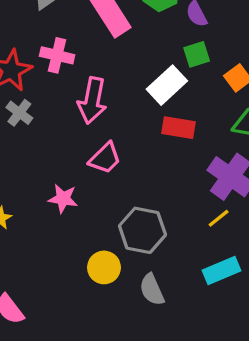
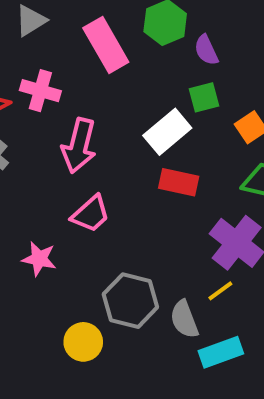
gray semicircle: (152, 290) -> (184, 319), moved

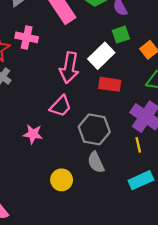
pink arrow: (79, 146) -> (69, 68), moved
yellow line: (220, 291) -> (138, 145), turned -63
gray hexagon: (130, 301) -> (94, 129), moved
gray semicircle: (184, 319) -> (96, 162), moved

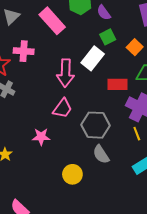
red rectangle: (110, 84) -> (117, 84), moved

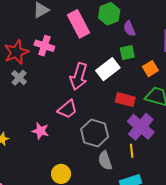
gray semicircle: (101, 154) -> (105, 160), moved

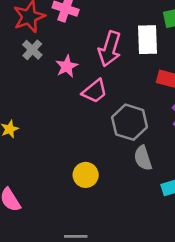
white rectangle: (108, 69) -> (148, 40), turned -55
pink star: (40, 131) -> (67, 66), moved, turned 30

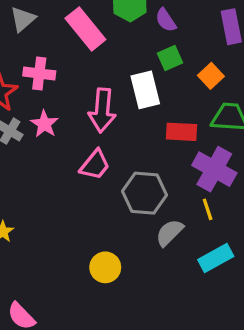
pink star: (67, 66) -> (44, 124), moved
gray semicircle: (143, 158) -> (170, 233), turned 75

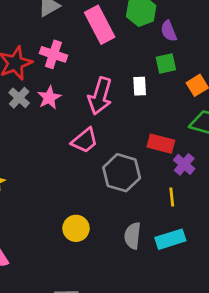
white rectangle: (145, 90) -> (140, 86), size x0.6
red rectangle: (182, 132) -> (161, 144), moved
purple cross: (214, 169) -> (184, 164), size x0.6
gray semicircle: (170, 233) -> (133, 236), moved, turned -50

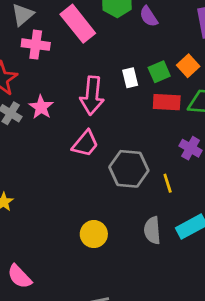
pink cross: (53, 54) -> (36, 45), moved
green square: (166, 63) -> (159, 72), moved
red rectangle: (161, 144) -> (167, 102), moved
yellow line: (172, 197) -> (168, 183), moved

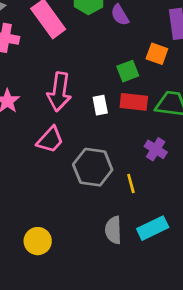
orange square: (188, 66) -> (157, 54), moved, turned -30
white rectangle: (130, 78) -> (100, 105), moved
yellow circle: (94, 234) -> (38, 241), moved

